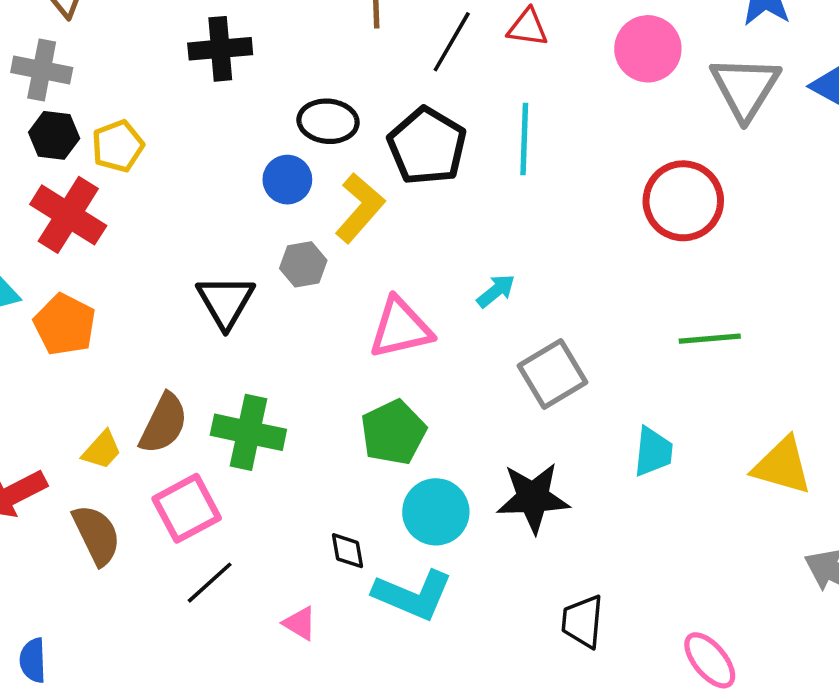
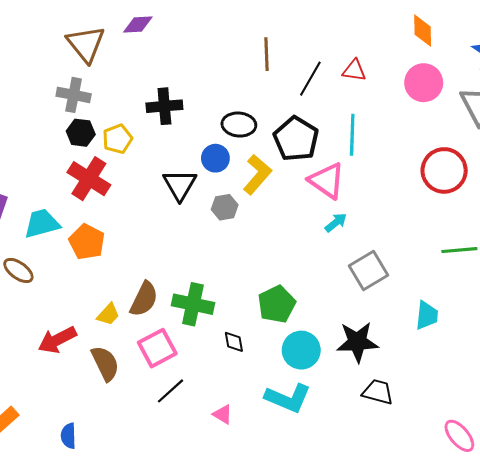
black cross: (220, 49) -> (164, 106), moved
black triangle: (226, 302) -> (180, 185), moved
pink triangle: (400, 328) -> (327, 181), moved, turned 48
black diamond: (347, 551) -> (234, 342), moved
black trapezoid: (583, 621) -> (378, 392), moved, turned 100

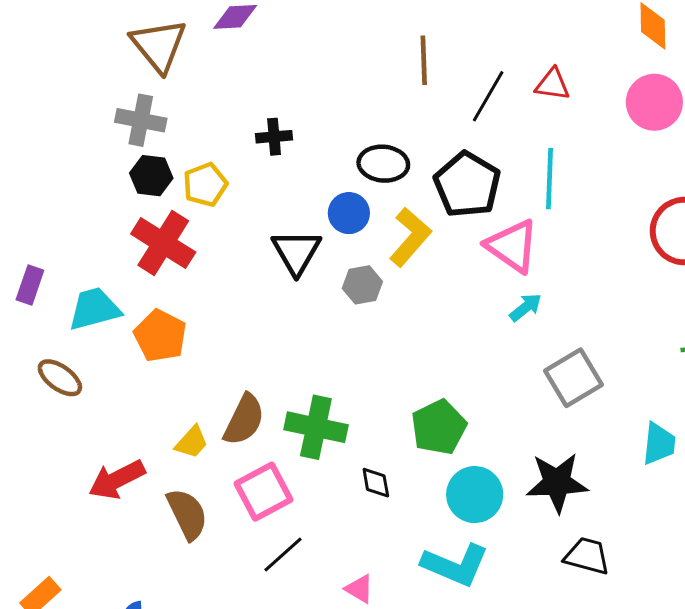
black cross: (164, 106) -> (274, 137), size x0.7

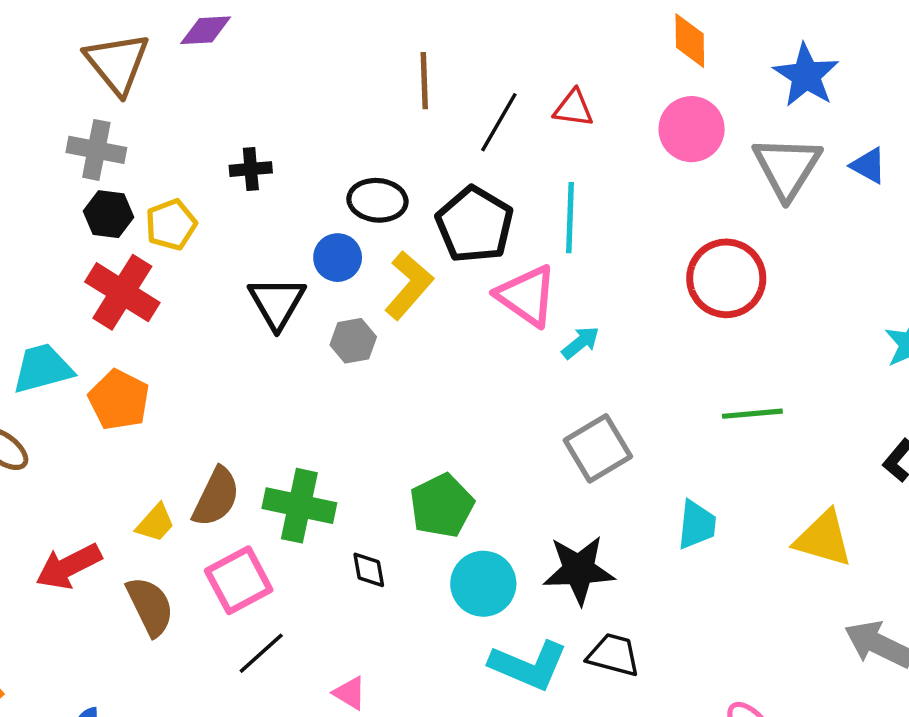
cyan arrow: (526, 307) -> (580, 343), moved
cyan L-shape: (455, 565) -> (528, 665), moved

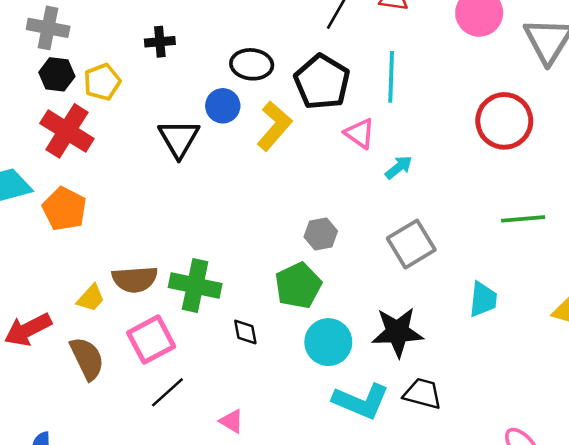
pink triangle: (527, 296) -> (360, 133), size x0.7
gray hexagon: (353, 341) -> (321, 234), moved
brown semicircle: (216, 497) -> (135, 279), turned 60

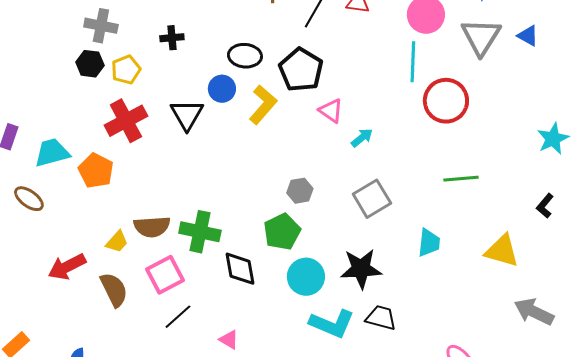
gray cross: (48, 28) -> (101, 26), moved
cyan line: (391, 77) -> (413, 62), moved
red cross: (67, 131) -> (126, 121), moved, turned 30
black diamond: (245, 332) -> (240, 269), size x1.6

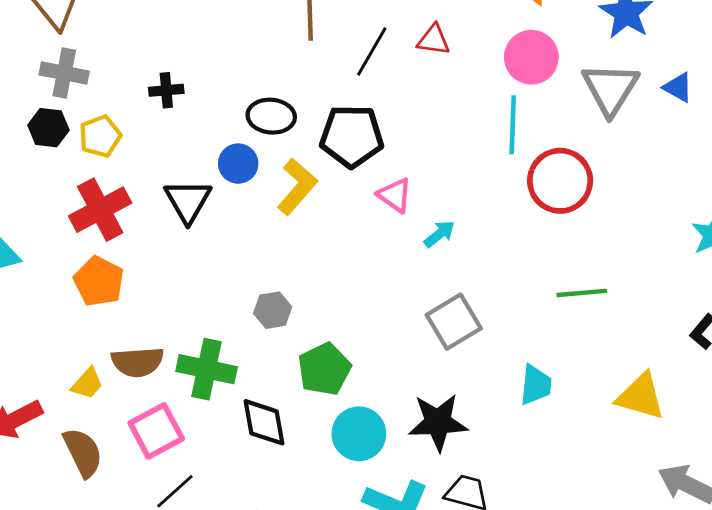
black pentagon: (301, 70) -> (352, 136), turned -30
orange pentagon: (96, 171) -> (99, 281), moved
gray hexagon: (300, 191) -> (273, 310), moved

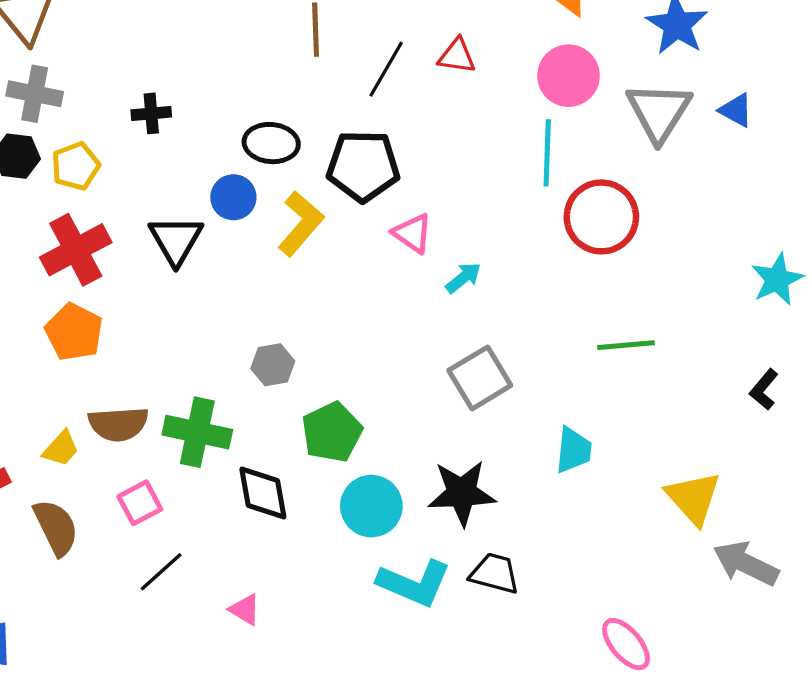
yellow triangle: (641, 396) -> (693, 498), moved, turned 32
pink square: (156, 431) -> (140, 503), size x0.7

